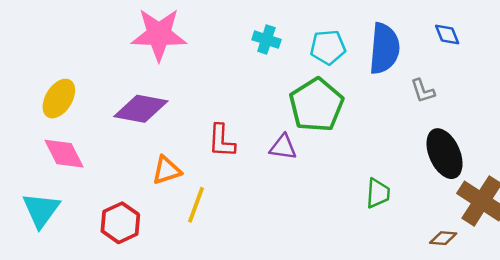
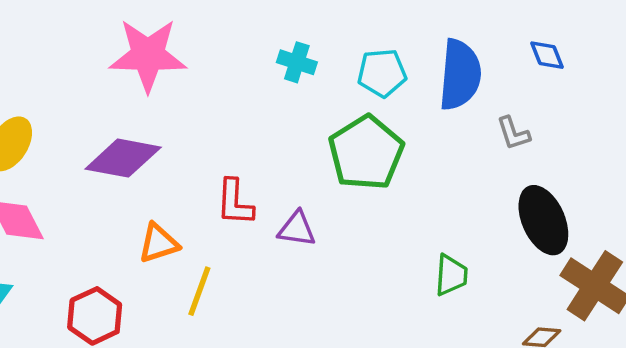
purple triangle: (283, 147) -> (297, 229), moved

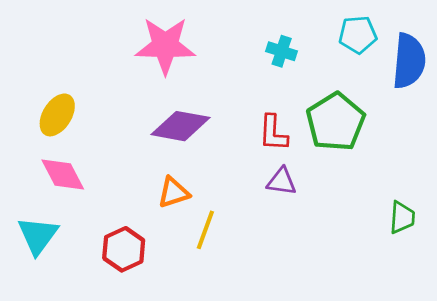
cyan pentagon: (382, 73) -> (358, 35), moved
purple diamond: (123, 158) -> (180, 126), moved
red L-shape: (235, 202) -> (273, 133), moved

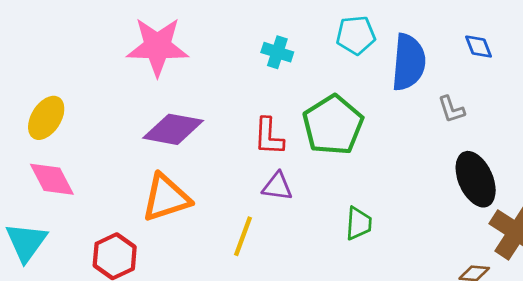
orange triangle: (174, 193) -> (166, 198), size x1.5
green trapezoid: (402, 217) -> (359, 223), moved
yellow line: (205, 230) -> (243, 236), moved

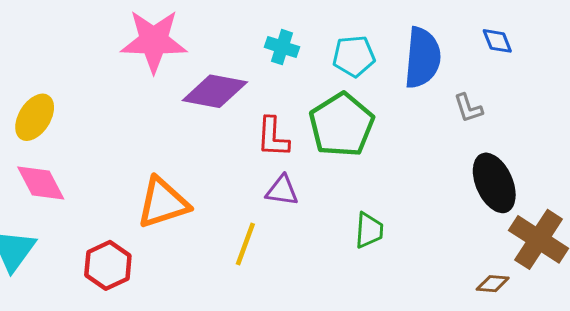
cyan pentagon: (356, 35) -> (354, 56), moved
purple diamond: (173, 129) -> (215, 91), moved

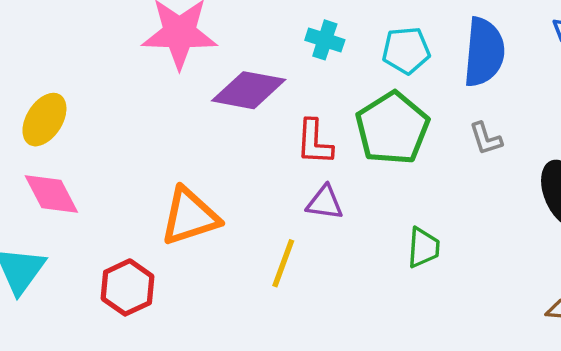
gray L-shape: (468, 108) -> (486, 139), moved

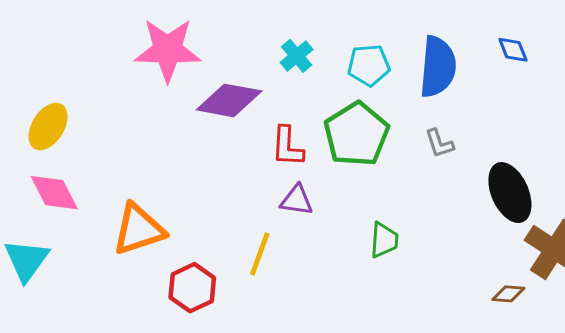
cyan cross: (325, 40) -> (297, 56), turned 32
orange triangle: (190, 216) -> (139, 229), moved
red hexagon: (128, 287) -> (192, 288), moved

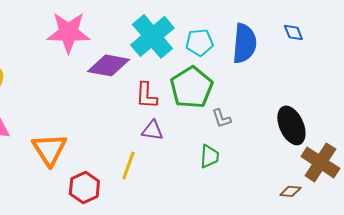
cyan cross: (297, 56) -> (152, 36), size x2.0
gray L-shape: (439, 143) -> (221, 118), moved
orange triangle: (139, 229) -> (49, 149), turned -45

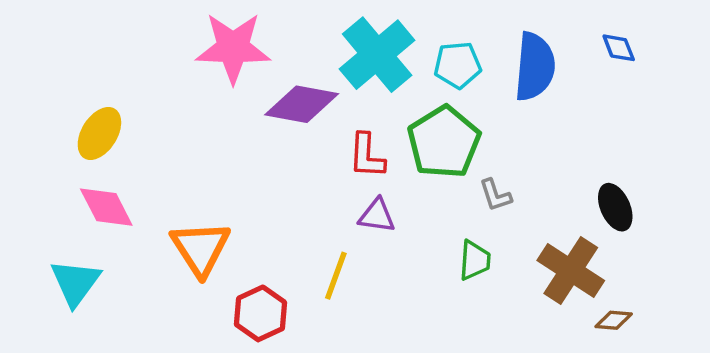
black ellipse: (291, 125) -> (615, 207), size x0.7
brown cross: (320, 162) -> (571, 271), moved

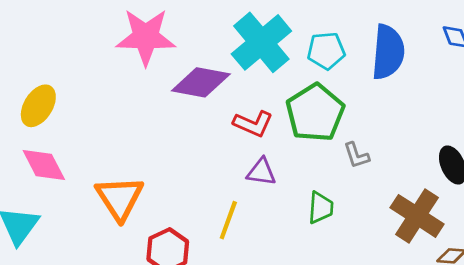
red L-shape: (367, 156) -> (253, 124), turned -69
green trapezoid: (475, 260) -> (321, 208), moved

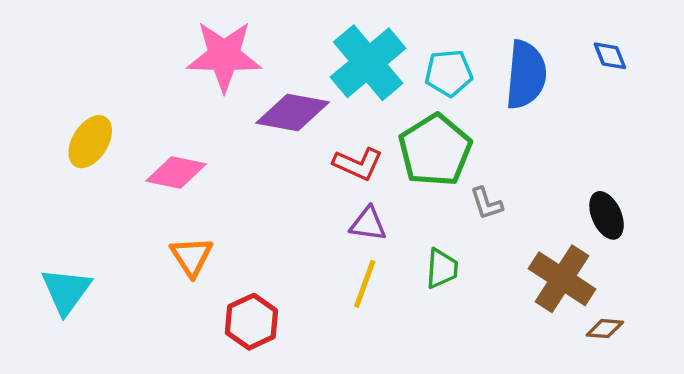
pink diamond: (44, 165) -> (176, 172), moved, turned -51
orange triangle: (120, 198) -> (191, 257), size x0.7
yellow line: (228, 220) -> (365, 284), moved

